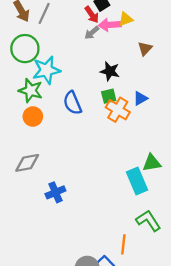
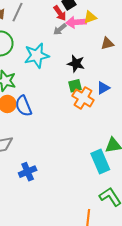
brown triangle: (145, 49) -> (107, 43), turned 32
cyan star: (46, 70) -> (37, 56), moved
blue semicircle: (72, 103) -> (24, 106), moved

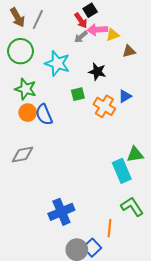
yellow triangle: (90, 17) -> (113, 35), moved
cyan star: (37, 56) -> (57, 63), turned 30
green square: (75, 86) -> (78, 94), moved
blue cross: (28, 172) -> (61, 212), moved, size x1.4

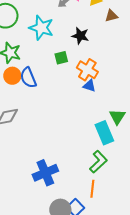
blue triangle: (125, 96) -> (89, 86), moved, turned 48
green triangle: (135, 155) -> (117, 117), turned -48
green L-shape: (132, 207) -> (98, 162), moved, turned 80

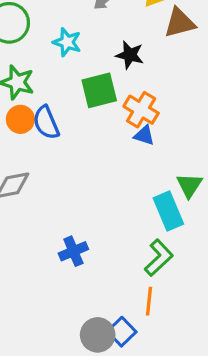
brown triangle: (111, 16) -> (180, 23), size x1.5
cyan star: (41, 28) -> (67, 42), size x0.7
green square: (61, 58) -> (99, 90), size x1.6
blue cross: (45, 173) -> (73, 251), moved, size x0.7

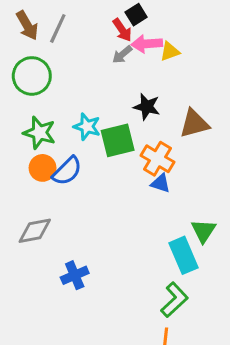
brown triangle: (180, 23) -> (194, 123), moved
cyan star: (67, 42) -> (87, 127), moved
blue semicircle: (46, 123) -> (67, 171), turned -112
blue cross: (73, 251) -> (75, 275), moved

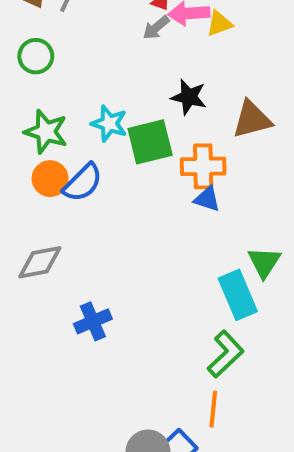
green circle: (32, 76) -> (36, 56), size x0.7
orange cross: (157, 159) -> (203, 166), turned -32

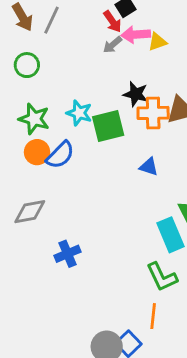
orange cross: (203, 166) -> (153, 113), moved
green L-shape: (226, 354) -> (162, 277), turned 108

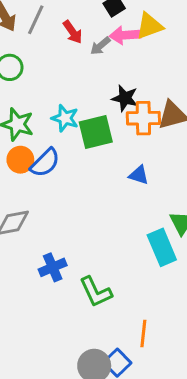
red arrow: (112, 22) -> (73, 32), moved
yellow triangle: (157, 42) -> (150, 26), moved, size x1.4
green L-shape: (162, 277) -> (96, 292), moved

